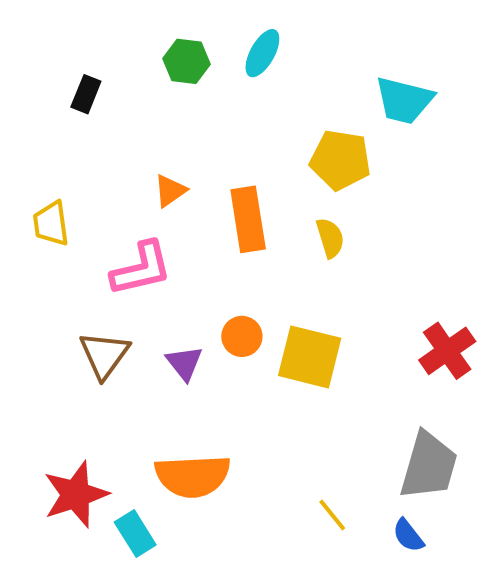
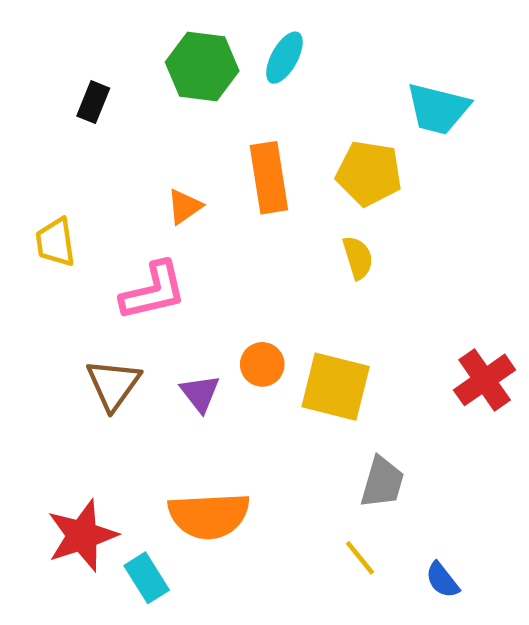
green hexagon: (186, 61) -> (202, 66), size x1.4
orange rectangle: (248, 219) -> (269, 178), moved
gray trapezoid: (429, 466) -> (382, 482), moved, size x0.7

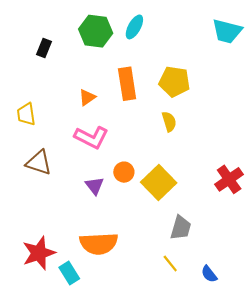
cyan trapezoid: (438, 109) -> (227, 31), moved
pink L-shape: (153, 291) -> (91, 137), moved, turned 40
brown triangle: (113, 384) -> (39, 163), moved, turned -48
yellow square: (336, 387) -> (159, 183), turned 32

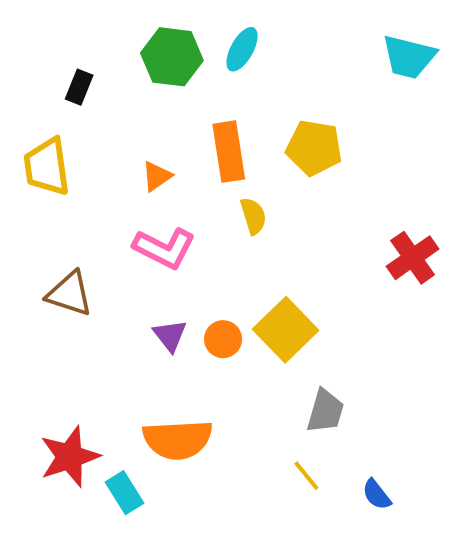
yellow trapezoid: (26, 114) -> (47, 167), moved, size x1.4
yellow semicircle: (169, 122) -> (253, 216), moved
orange circle: (124, 172) -> (223, 339), moved
red cross: (229, 179) -> (413, 258), moved

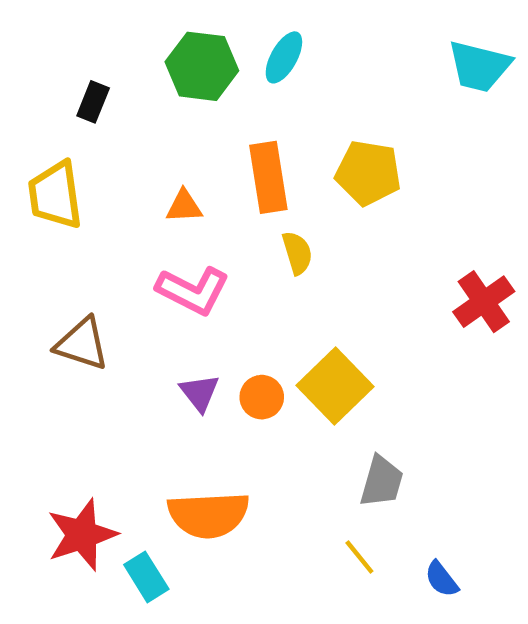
orange triangle: (157, 176) -> (184, 206), turned 32

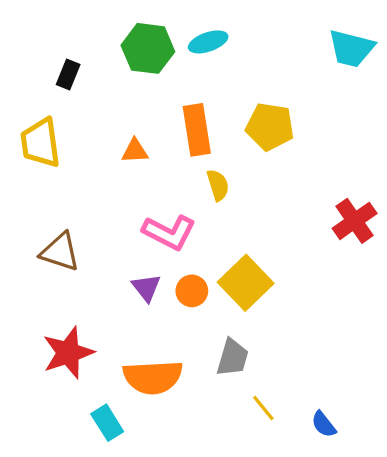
cyan ellipse: (284, 57) -> (208, 42), turned 42
pink L-shape: (193, 291) -> (169, 232), moved
gray trapezoid: (382, 481) -> (233, 358), moved
red star: (82, 535) -> (68, 353), moved

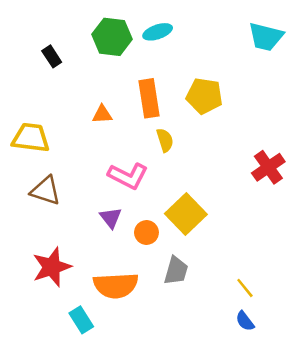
black rectangle: (68, 74) -> (52, 56), turned -55
yellow trapezoid: (41, 143) -> (31, 138), moved, turned 105
orange circle: (192, 291) -> (146, 233), moved
yellow line: (263, 408) -> (245, 288), moved

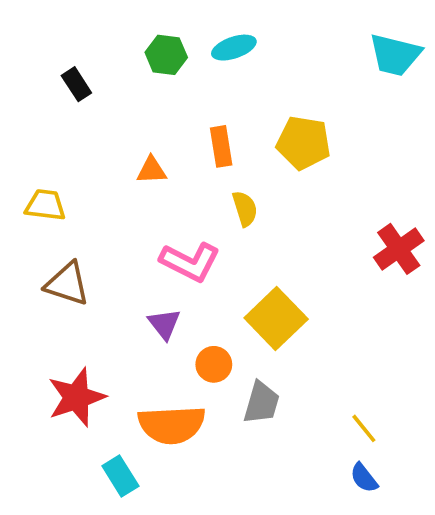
green hexagon: (112, 37) -> (166, 55), size x0.7
orange rectangle: (149, 98) -> (221, 146), size x0.7
yellow trapezoid: (31, 138) -> (45, 205), size x0.7
orange circle: (146, 233) -> (214, 364), moved

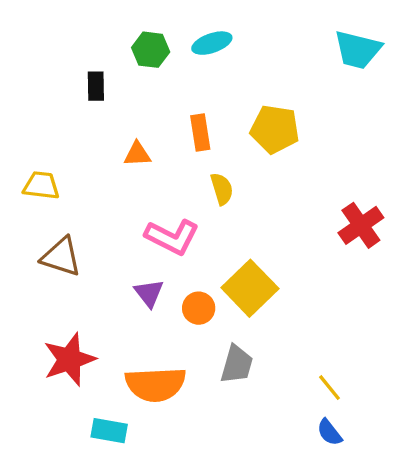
black rectangle: (76, 84) -> (96, 86), moved, turned 32
orange circle: (214, 364) -> (199, 308), moved
cyan rectangle: (120, 476) -> (109, 431), turned -48

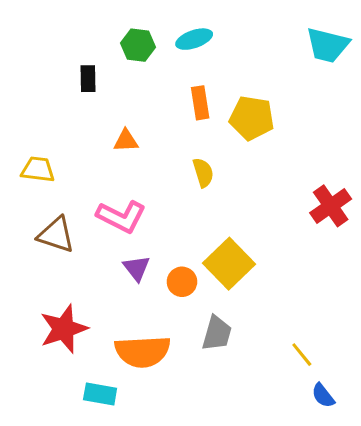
orange rectangle: (200, 133) -> (200, 103), moved
pink L-shape: (172, 237) -> (121, 217), moved
blue semicircle: (329, 432) -> (323, 396), moved

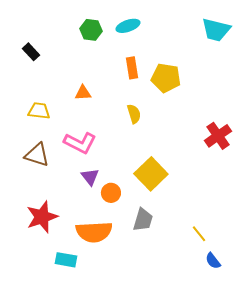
black rectangle: (88, 79) -> (31, 52), moved, turned -42
yellow trapezoid: (38, 170) -> (39, 111), moved
orange circle: (182, 282) -> (111, 193), moved

